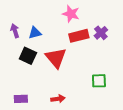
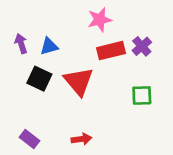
pink star: (71, 14) -> (100, 20), turned -30
green square: (99, 81) -> (142, 95), moved
purple rectangle: (21, 99) -> (29, 139), turned 40

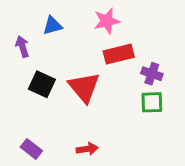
blue triangle: (49, 46) -> (52, 25), moved
purple cross: (142, 46) -> (152, 74), moved, turned -30

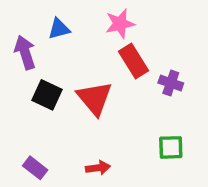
purple arrow: (22, 47) -> (25, 52), size x1.4
red rectangle: (119, 54) -> (134, 61), turned 72
green square: (152, 102) -> (171, 147), moved

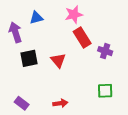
black square: (47, 95) -> (29, 58), turned -36
red triangle: (95, 98) -> (58, 60), size x0.7

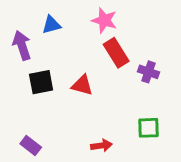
pink star: (74, 14) -> (104, 20), turned 30
red triangle: (58, 60) -> (82, 85), turned -35
red arrow: (60, 103) -> (101, 145), moved

